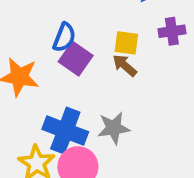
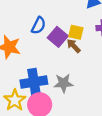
purple square: (76, 59) -> (58, 37), moved
blue cross: (65, 131) -> (34, 82), turned -35

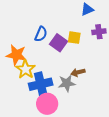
brown arrow: (74, 46) -> (78, 72), moved, turned -56
yellow star: (15, 100) -> (25, 69), moved

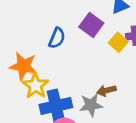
yellow square: (74, 38) -> (118, 42), moved, turned 32
purple square: (59, 43) -> (91, 25), moved

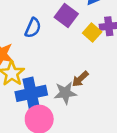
brown arrow: (106, 90) -> (80, 79), turned -30

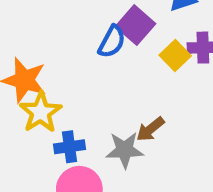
blue semicircle: (33, 28) -> (112, 42), moved
blue cross: (31, 93) -> (70, 147), size x0.6

